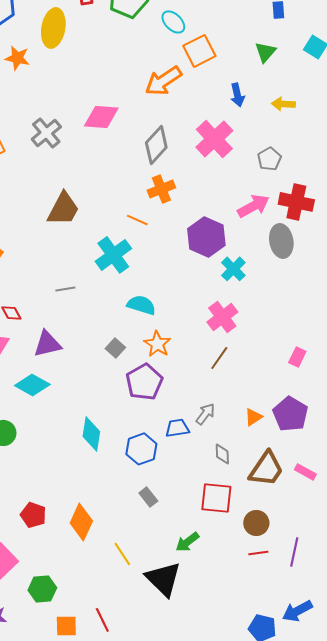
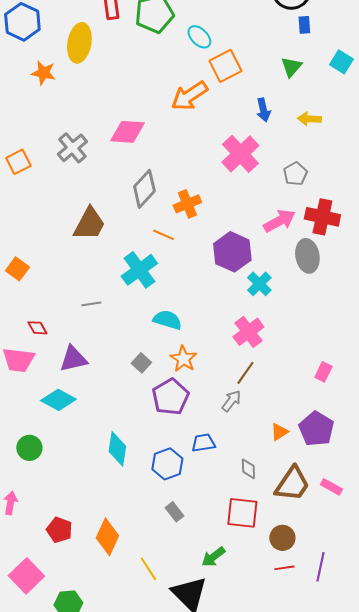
gray diamond: (156, 145) -> (144, 189), moved
gray arrow: (205, 414) -> (231, 401), moved

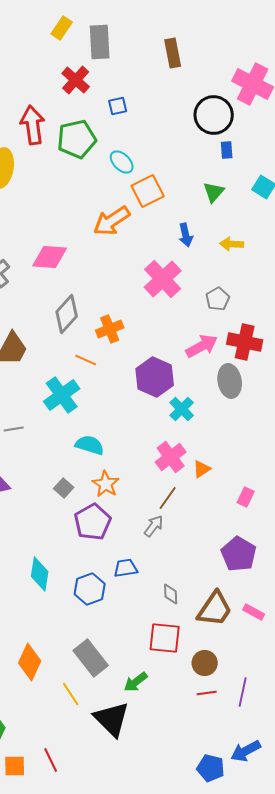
orange triangle: (279, 432) -> (202, 469), moved
gray rectangle: (174, 512) -> (91, 658), moved, size x1.8

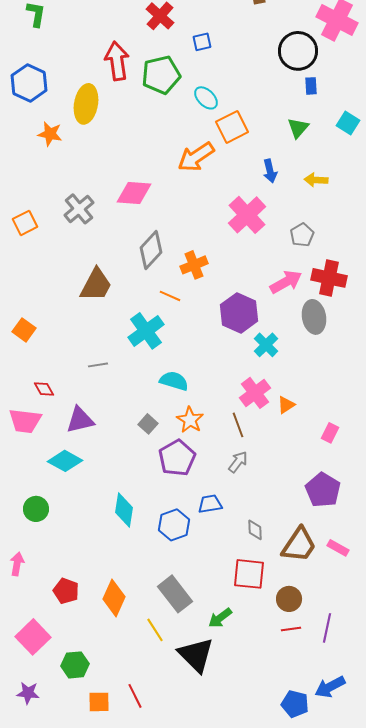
brown line: (168, 498) -> (238, 425), moved, turned -55

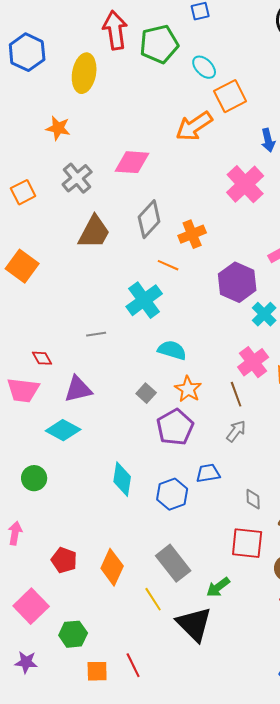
orange star: (50, 134) -> (58, 128), moved
brown trapezoid: (96, 285) -> (94, 232), moved
orange square: (24, 330) -> (22, 266), moved, size x1.4

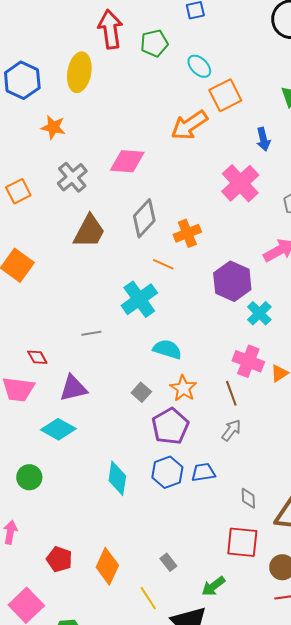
green pentagon: (159, 44) -> (154, 43), size x0.7
blue hexagon: (27, 52) -> (22, 80), moved
pink cross: (253, 362) -> (248, 361), turned -32
blue hexagon: (172, 494) -> (167, 472), moved
gray rectangle: (173, 563) -> (168, 562), size x0.5

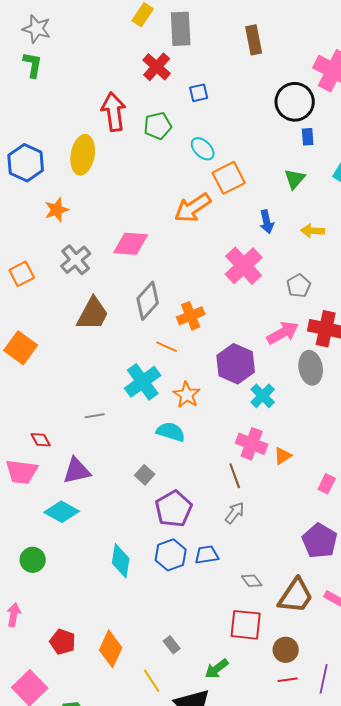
orange star: (53, 127) -> (57, 210), turned -30
orange star: (183, 388) -> (187, 395), moved
gray diamond: (248, 498) -> (252, 581), turned -35

